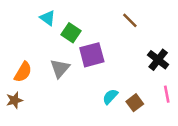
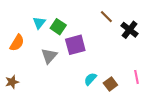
cyan triangle: (48, 18) -> (39, 23), moved, turned 32
black cross: (158, 60) -> (130, 30), moved
orange semicircle: (23, 72) -> (17, 43), moved

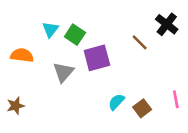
brown line: (106, 17) -> (140, 42), moved
black cross: (130, 30) -> (167, 24), moved
orange semicircle: (17, 43) -> (22, 55), turned -114

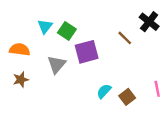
brown star: (16, 106) -> (21, 80), moved

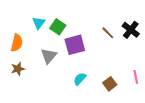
black cross: (149, 22) -> (131, 30), moved
orange semicircle: (20, 49) -> (17, 43), turned 96
cyan semicircle: (104, 91) -> (80, 79), moved

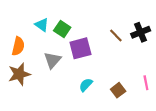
cyan triangle: (39, 23) -> (42, 25), turned -32
black cross: (131, 30) -> (141, 32), turned 30
brown star: (18, 69) -> (19, 74), size x1.5

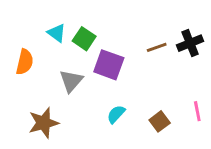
brown line: (116, 35) -> (157, 47), turned -64
purple square: (80, 48) -> (109, 65), turned 35
brown star: (19, 74) -> (44, 123), moved

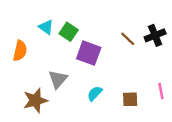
brown line: (157, 47) -> (128, 39), turned 63
gray triangle: (71, 81) -> (58, 79), moved
brown square: (160, 121) -> (130, 99), turned 35

